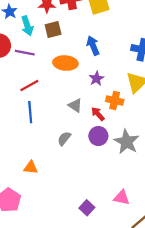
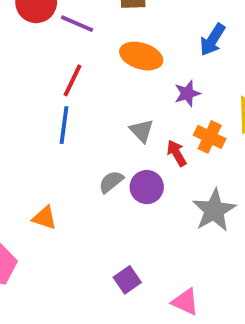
blue arrow: (93, 46) -> (212, 40), moved, turned -138
red line: (29, 86) -> (72, 80), turned -48
purple circle: (98, 136) -> (147, 187), moved
purple square: (87, 208) -> (127, 280), moved

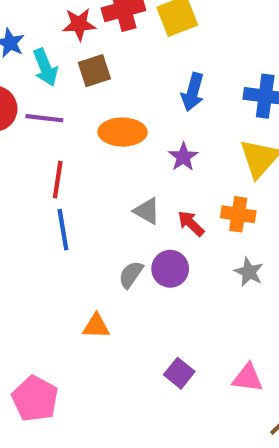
orange cross: (210, 137) -> (238, 214), moved
gray star: (214, 210) -> (249, 272), size x0.6
orange triangle: (45, 218) -> (96, 326), moved

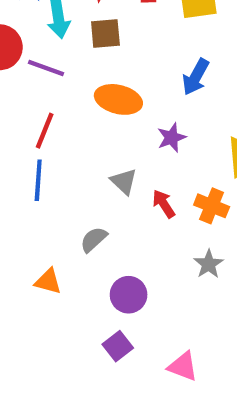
purple circle: (170, 269) -> (129, 295), moved

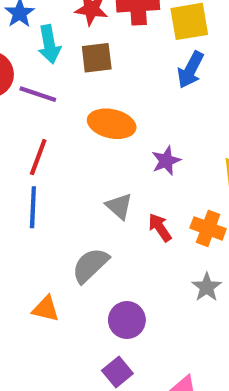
blue arrow: (196, 77) -> (191, 70), moved
gray semicircle: (94, 239) -> (90, 265), size x1.4

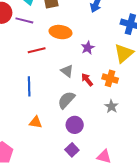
red line: (38, 157) -> (37, 50), moved, turned 60
blue line: (33, 207) -> (29, 86), moved
gray semicircle: (90, 265) -> (66, 100), moved

